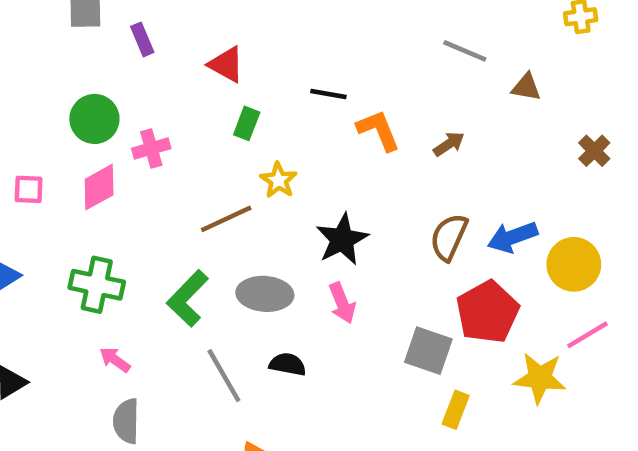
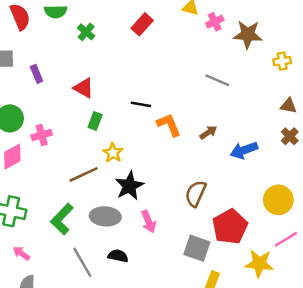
brown triangle: (526, 87) -> (288, 106), moved
brown semicircle: (449, 237) -> (196, 194), moved
blue arrow: (512, 237) -> (244, 150), moved
black star: (342, 239) -> (129, 186), moved

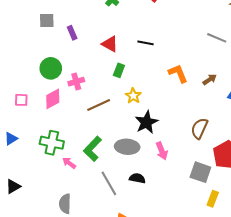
black line: (141, 104) -> (145, 43), moved
brown line: (84, 174) -> (99, 105), moved
pink arrow: (21, 253) -> (69, 163), moved

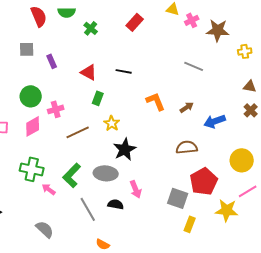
brown semicircle: (199, 128) -> (187, 147), moved, turned 60
pink arrow: (162, 151) -> (136, 189), moved
gray semicircle: (65, 204) -> (45, 229), turned 132

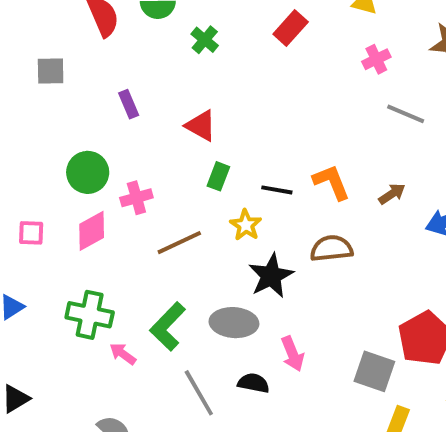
pink cross: (192, 20) -> (376, 59), moved
gray square: (27, 49) -> (51, 71), moved
black line: (124, 71) -> (277, 190), moved
brown semicircle: (187, 147) -> (331, 248), moved

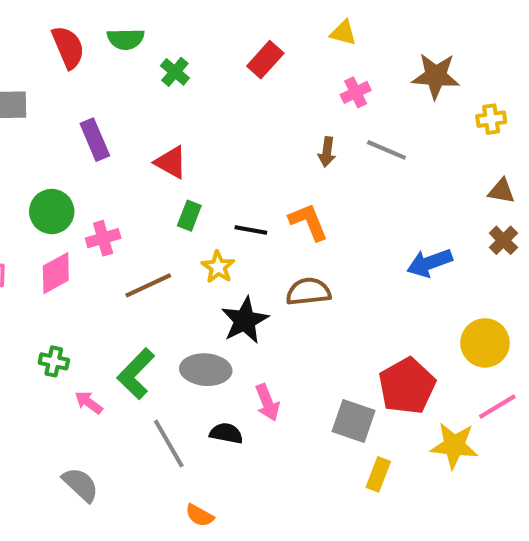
purple rectangle: (129, 104) -> (95, 140), size x1.4
brown arrow: (392, 194) -> (327, 152), moved, turned 132
green cross: (90, 315) -> (54, 361), size x0.6

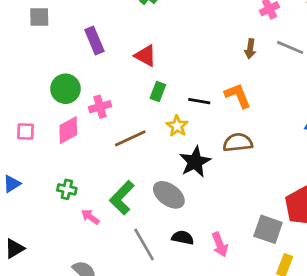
gray ellipse: (206, 370) -> (169, 195), turned 32
pink arrow: (267, 402) -> (220, 244), moved

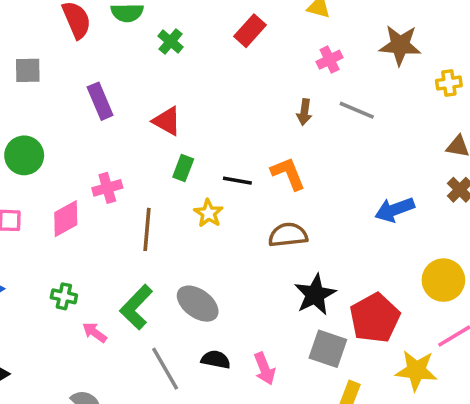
green circle: (65, 89) -> (24, 155), moved
brown line: (130, 138) -> (147, 229), turned -60
black star: (195, 162) -> (315, 295), moved

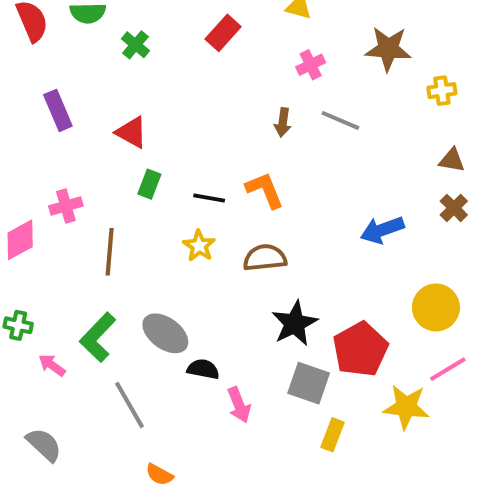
yellow star: (208, 213) -> (199, 246), moved
black semicircle: (216, 360) -> (203, 369), moved

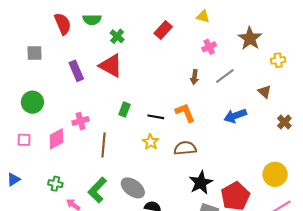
brown star: (388, 49) -> (250, 38), turned 30
gray line: (340, 120) -> (225, 76), turned -60
red triangle: (132, 132) -> (111, 66), moved, size x1.4
brown triangle: (452, 160) -> (265, 92), moved, turned 32
blue arrow: (382, 230) -> (235, 116), moved

